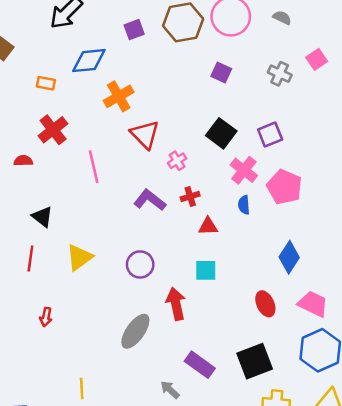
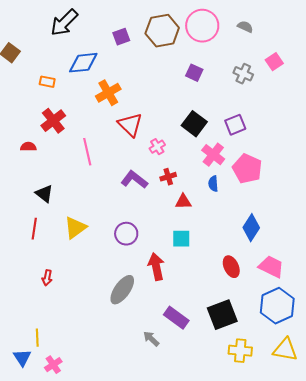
yellow line: (82, 388) -> (37, 338), moved

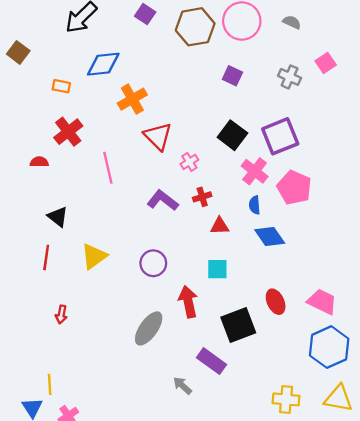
purple square: (121, 37) -> (145, 14), moved, turned -36
purple square: (235, 125) -> (280, 136), size x1.5
blue diamond: (251, 228) -> (270, 236), moved, turned -68
black square: (222, 315) -> (238, 325), moved

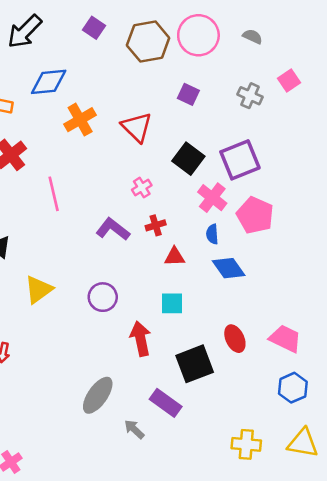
red triangle: (158, 136) -> (137, 127), moved
gray ellipse: (149, 328) -> (98, 395), moved
blue hexagon: (329, 347) -> (293, 388), size x0.7

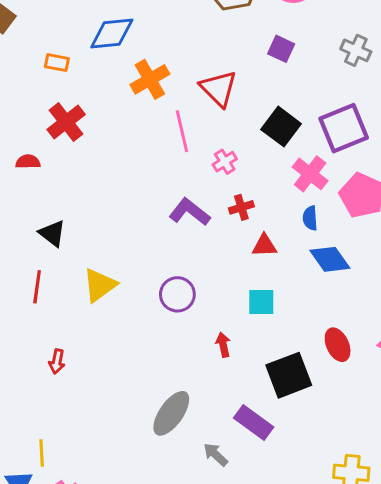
pink line: (54, 194) -> (182, 131), moved
red arrow: (141, 339) -> (223, 345), size x0.6

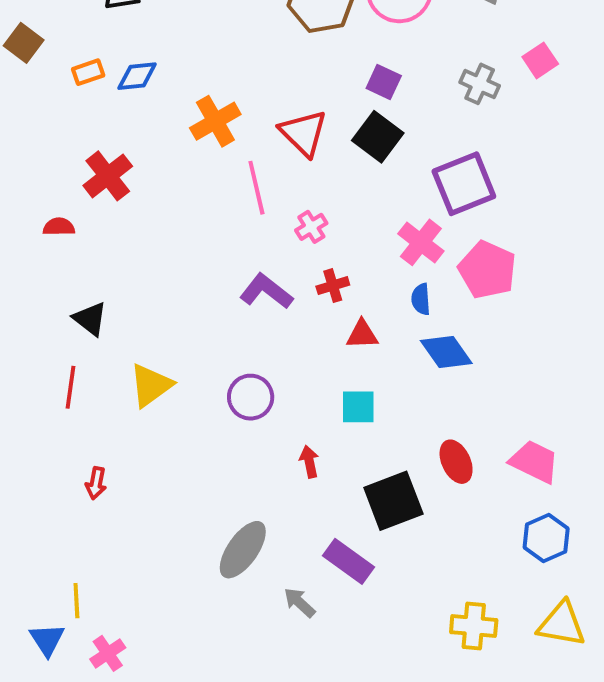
blue diamond: (112, 34) -> (137, 76), moved, size x0.7
orange rectangle: (57, 63) -> (88, 72), moved, turned -30
black square: (281, 127) -> (378, 137), moved

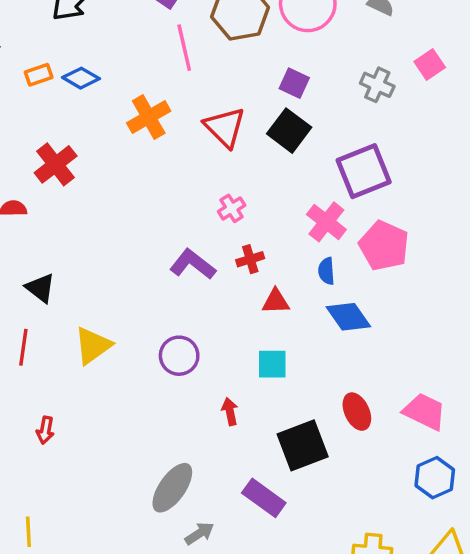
blue diamond: (137, 76) -> (81, 78), turned 36
pink line: (256, 188) -> (184, 48), moved
gray arrow: (300, 603) -> (199, 533), moved, turned 104

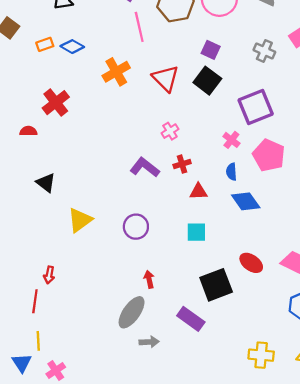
pink cross: (326, 222) -> (231, 140), size x0.7
red line: (23, 347) -> (35, 301), moved
red arrow: (230, 412) -> (149, 279), moved
red ellipse: (357, 412) -> (251, 263), turned -30
gray arrow: (199, 533) -> (149, 342), turned 30

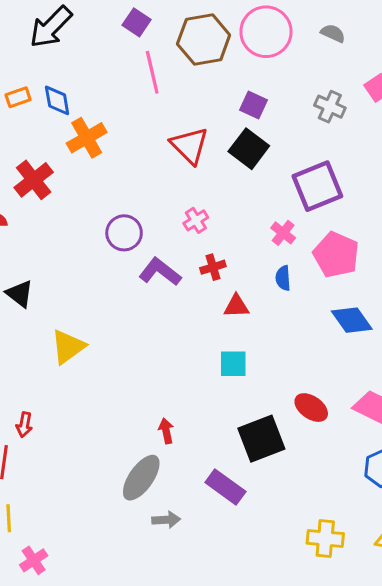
blue diamond: (72, 47) -> (57, 100), turned 50
orange cross: (116, 72) -> (87, 138), moved
blue diamond: (246, 201) -> (352, 320), moved
purple circle: (136, 227) -> (124, 233), moved

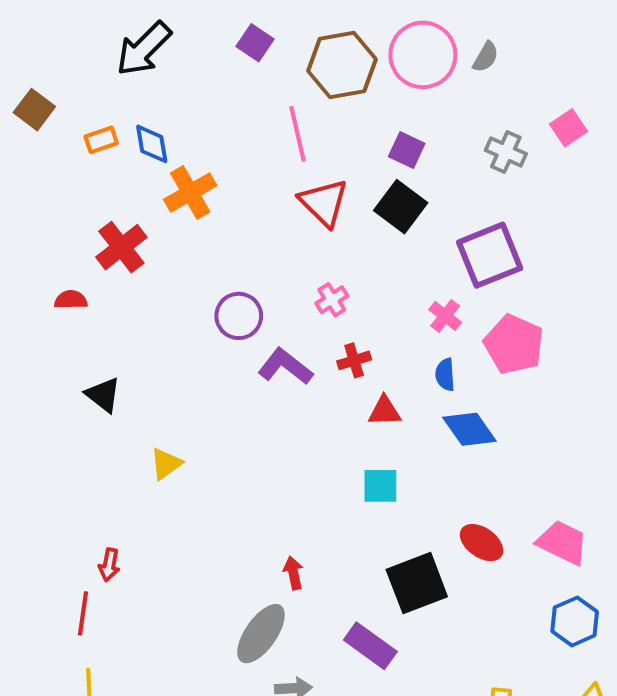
gray semicircle: (333, 33) -> (486, 57), moved, turned 95
pink line: (152, 72) -> (297, 134), moved
blue diamond: (352, 320) -> (469, 429), moved
yellow triangle: (68, 347) -> (166, 464), size x0.7

